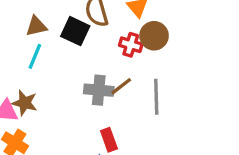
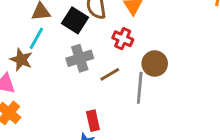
brown circle: (154, 36) -> (155, 64), moved
gray cross: (99, 90) -> (80, 58), moved, turned -30
brown star: (25, 103) -> (21, 60), moved

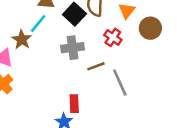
brown circle: (155, 64) -> (150, 28), moved
gray line: (140, 88) -> (120, 82), turned -40

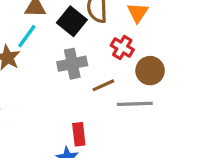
brown circle: (150, 28) -> (150, 71), moved
gray line: (120, 82) -> (135, 104), turned -64

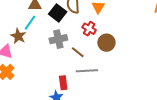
brown line: (103, 85) -> (78, 52), turned 64
gray line: (135, 104) -> (87, 71), moved

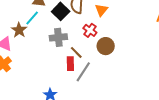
gray line: (87, 71) -> (83, 72), turned -60
red rectangle: (63, 83) -> (70, 64), moved

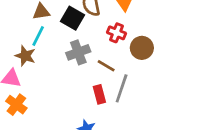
red rectangle: (70, 64) -> (99, 94), moved

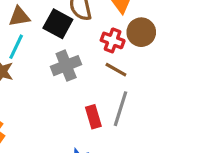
brown circle: (142, 48) -> (141, 32), moved
brown line: (106, 66) -> (116, 70), moved

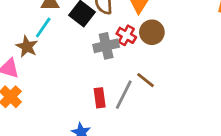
gray cross: (66, 66) -> (106, 46), moved
brown line: (116, 70) -> (146, 80), moved

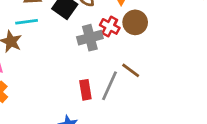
cyan line: (43, 27) -> (27, 22), turned 50

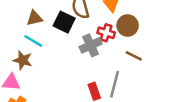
cyan line: (27, 22) -> (33, 41), turned 48
brown line: (131, 70) -> (134, 56), moved

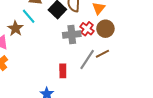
brown line: (134, 56) -> (102, 54), turned -72
gray line: (115, 84) -> (87, 59), moved

